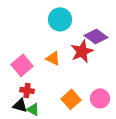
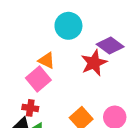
orange triangle: (53, 58) -> (46, 61), moved
pink square: (22, 65) -> (38, 79), moved

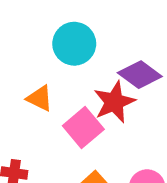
pink square: (38, 79) -> (83, 127), moved

